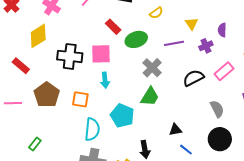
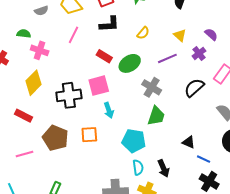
purple semicircle: (222, 30) -> (211, 34), turned 144
cyan semicircle: (92, 129) -> (138, 167), moved, size x0.7
black triangle: (175, 130) -> (189, 142), turned 48

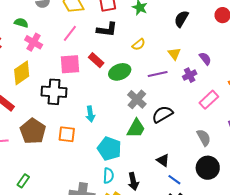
pink square: (99, 86) -> (70, 64), moved
black semicircle: (194, 88) -> (162, 114), moved

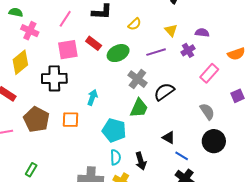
purple semicircle: (205, 59) -> (202, 33), turned -40
cyan arrow: (90, 114) -> (92, 97), turned -147

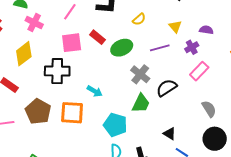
pink rectangle: (209, 73) -> (199, 71), moved
cyan arrow: (92, 97) -> (95, 91), turned 98
orange square: (70, 120) -> (72, 113), size x1.4

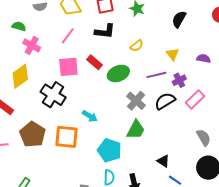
purple cross: (192, 47) -> (179, 80), moved
black cross: (57, 71) -> (53, 95), turned 30
black semicircle: (167, 88) -> (165, 101), moved

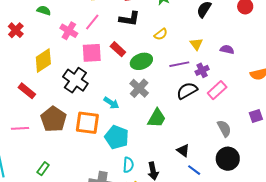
pink cross: (32, 45) -> (69, 31), moved
gray cross: (136, 101) -> (139, 88), moved
cyan pentagon: (109, 150) -> (117, 137), moved

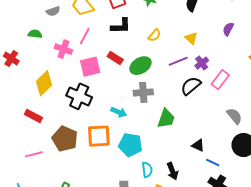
purple semicircle: (227, 50) -> (228, 29), moved, turned -64
gray cross: (139, 88) -> (143, 92), turned -36

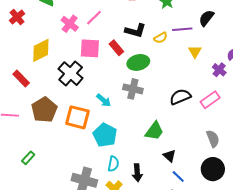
black L-shape: (121, 26) -> (135, 31), moved
purple line: (178, 61) -> (182, 29), moved
purple cross: (202, 63) -> (219, 70), moved, turned -32
green trapezoid: (166, 119) -> (154, 131), moved

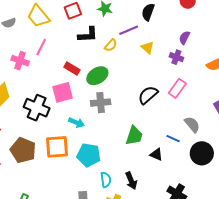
black L-shape: (135, 31) -> (88, 35), moved
pink square: (90, 48) -> (63, 92), moved
blue line: (178, 177) -> (173, 139), moved

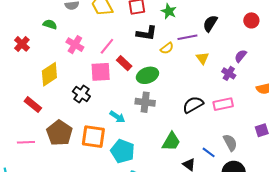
pink line: (41, 47) -> (107, 46), moved
pink rectangle: (177, 88) -> (223, 104), turned 30
pink square: (63, 92) -> (101, 72), moved
black cross: (37, 108) -> (81, 94), size x0.7

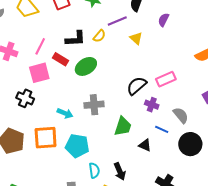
black L-shape: (147, 33) -> (75, 39), moved
purple semicircle: (241, 56) -> (164, 20), moved
purple cross: (229, 73) -> (152, 105), moved
gray cross: (145, 102) -> (94, 105), moved

